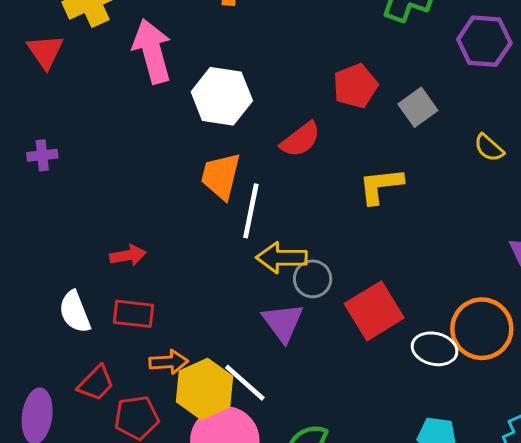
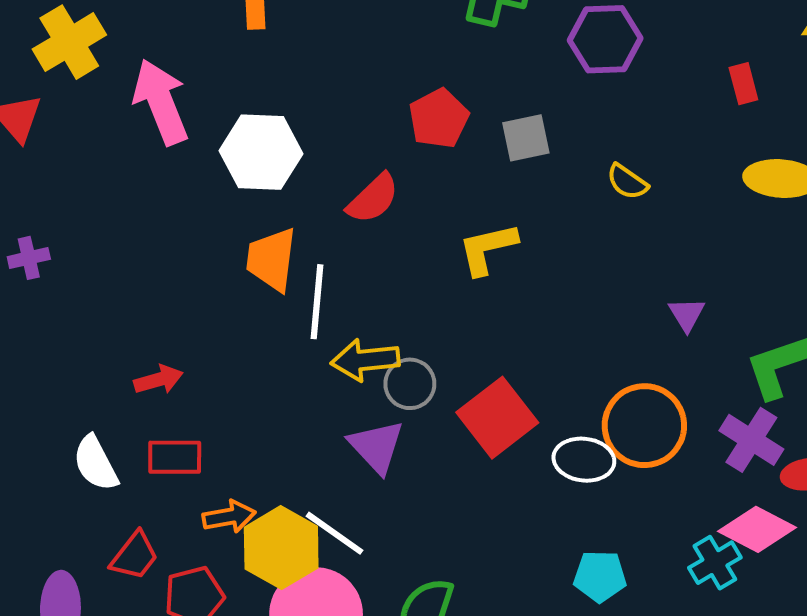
gray square: (418, 107) -> (526, 138), turned 30

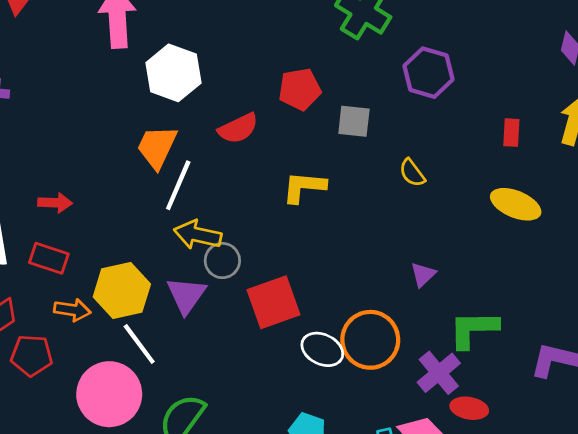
yellow hexagon: (281, 548) -> (122, 290), moved

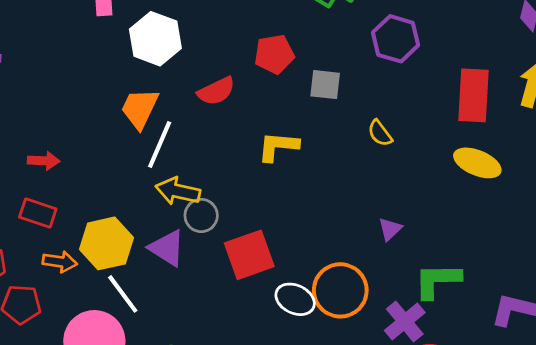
red rectangle: (511, 133) -> (474, 95), size x2.0
purple triangle: (186, 295) -> (167, 248), turned -33

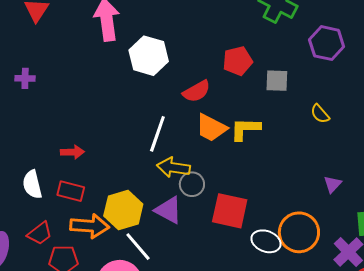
orange trapezoid: (140, 108) -> (211, 128), moved, turned -84
red square: (249, 255) -> (230, 211), turned 36
orange arrow: (60, 262) -> (90, 226), size x1.5

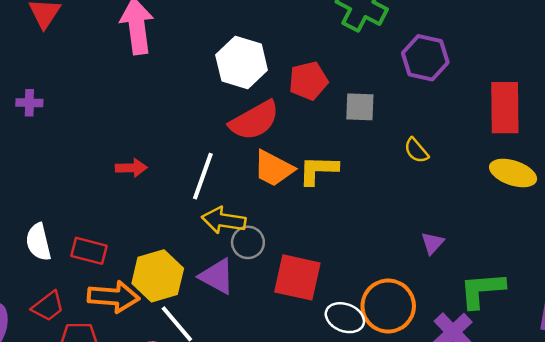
white hexagon: (149, 56) -> (242, 62), moved
red semicircle: (197, 91) -> (254, 120), size x1.4
red arrow: (72, 152) -> (131, 168), moved

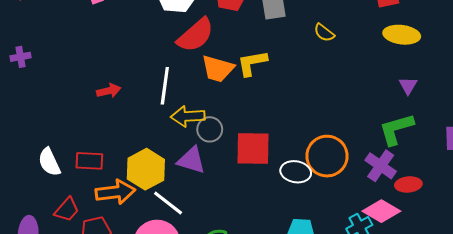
purple triangle: (432, 243) -> (408, 86), moved

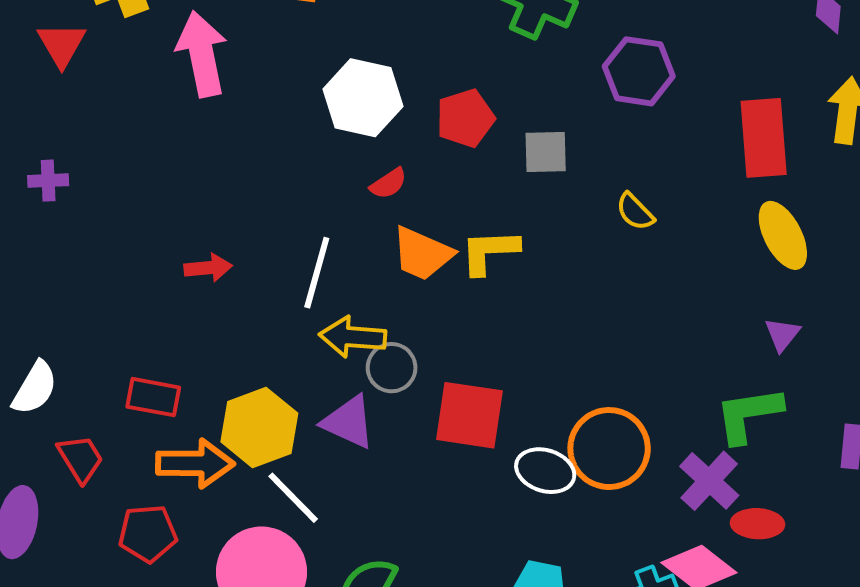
red semicircle: (196, 35) -> (388, 184), size x0.5
yellow ellipse: (402, 35) -> (783, 235), turned 48
white semicircle: (49, 162) -> (35, 388), moved, turned -132
red trapezoid: (67, 210) -> (80, 458), moved, turned -80

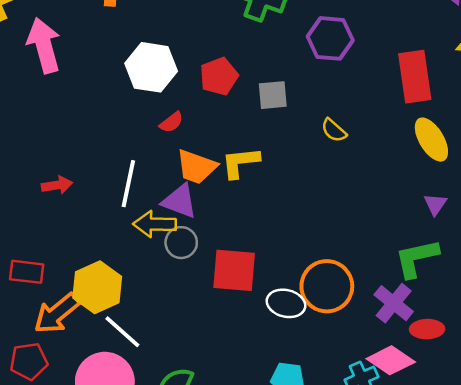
purple triangle: (349, 422) -> (180, 201), moved
orange arrow: (195, 463) -> (57, 313), turned 144

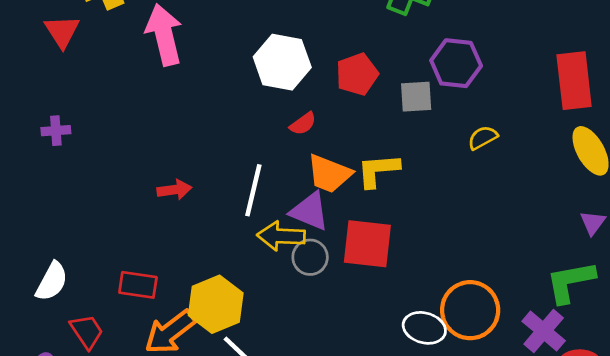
purple hexagon: (330, 38) -> (456, 63), moved
yellow semicircle: (334, 130) -> (483, 138), turned 108
red square: (234, 270) -> (367, 244), moved

